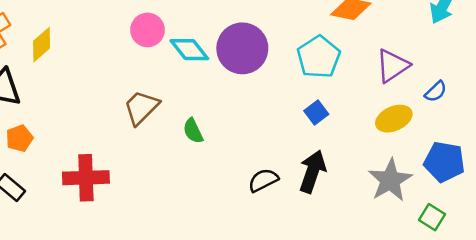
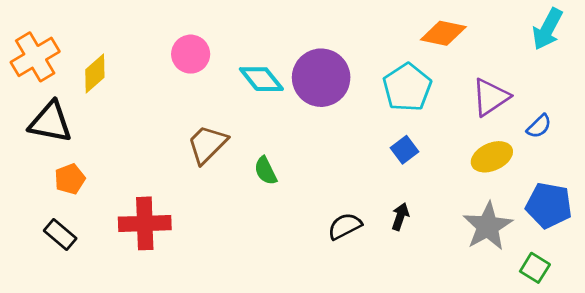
pink circle: (148, 30) -> (191, 54), moved
black arrow: (313, 172) -> (400, 216), size x0.6

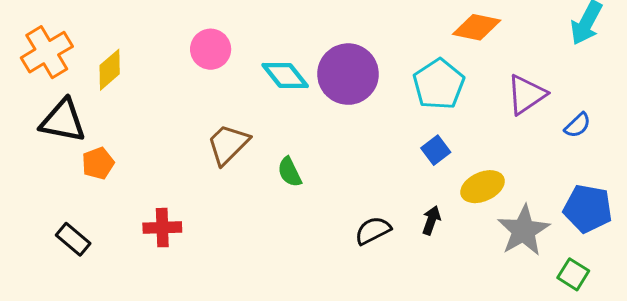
yellow ellipse: (492, 157) -> (483, 187), moved
orange pentagon: (70, 179) -> (98, 163), moved
red cross: (145, 223) -> (162, 228), size x0.7

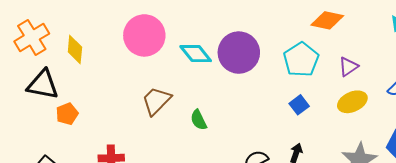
pink circle: (211, 49) -> (144, 35), size x1.5
yellow diamond: (110, 70) -> (75, 50), turned -44
purple triangle: (526, 95) -> (348, 67), moved, size x0.7
yellow ellipse: (483, 187) -> (352, 102), moved

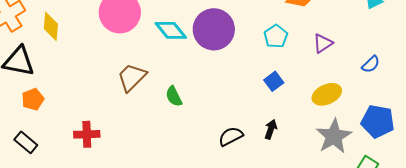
cyan pentagon: (301, 60) -> (276, 36), size x0.7
yellow ellipse: (352, 102) -> (327, 94), moved
orange pentagon: (67, 114) -> (33, 99), moved

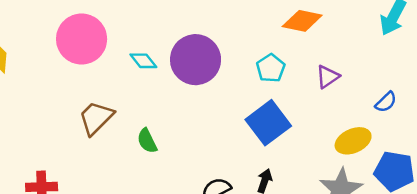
cyan diamond: (171, 30) -> (143, 61), size x0.7
blue square: (274, 81) -> (268, 123), size x1.8
yellow ellipse: (327, 94) -> (353, 141), moved

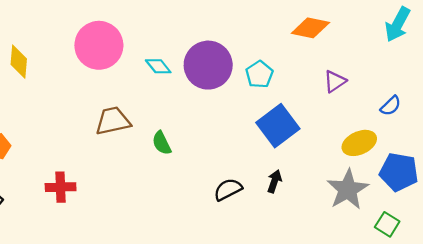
cyan pentagon: (271, 68) -> (259, 74), moved
brown trapezoid: (96, 118) -> (113, 121), turned 33

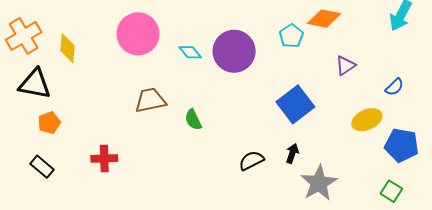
cyan pentagon: (259, 74) -> (291, 36), moved
gray star: (348, 189) -> (319, 183), moved

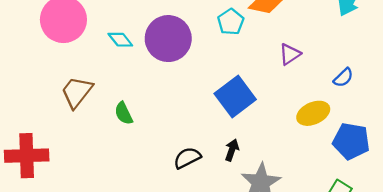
brown trapezoid: (150, 100) -> (77, 92), turned -40
red cross: (104, 159) -> (27, 156), size x1.5

